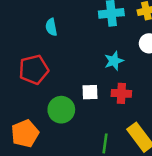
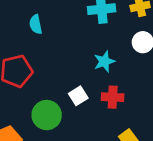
white square: (90, 92) -> (78, 96), turned -30

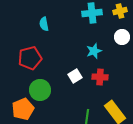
green circle: (47, 115) -> (40, 90), moved

